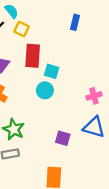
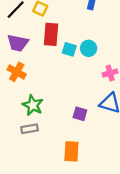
cyan circle: (45, 90) -> (89, 48), moved

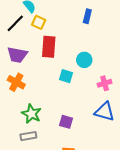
cyan square: (69, 49) -> (66, 76), moved
purple square: (80, 114) -> (66, 122), moved

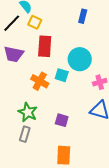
cyan circle: (84, 60) -> (80, 59), size x1.5
orange cross: (16, 82) -> (40, 81), moved
gray rectangle: (28, 136) -> (25, 134), turned -63

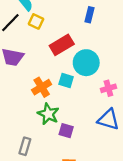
red rectangle: (45, 46) -> (62, 45), moved, turned 55
orange cross: (40, 81) -> (42, 87), turned 30
green star: (28, 112) -> (48, 114), moved

